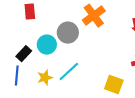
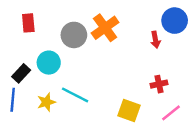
gray circle: (68, 33) -> (74, 35), moved
cyan line: (69, 72) -> (75, 95), turned 70

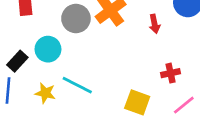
red arrow: (155, 40) -> (155, 24), moved
yellow star: (46, 102) -> (45, 93), turned 30

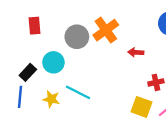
red arrow: (155, 24) -> (136, 52), moved, turned 104
yellow square: (137, 102) -> (141, 107), moved

